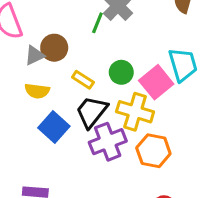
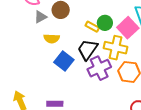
gray triangle: (35, 55) -> (40, 17), moved
yellow rectangle: (83, 80) -> (92, 27), moved

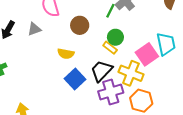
gray triangle: (40, 17) -> (34, 29), moved
green circle: (105, 23) -> (115, 37), moved

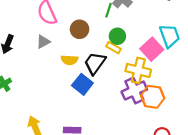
gray triangle: (34, 29) -> (43, 42), moved
black trapezoid: (101, 71) -> (95, 63), moved
purple cross: (111, 92) -> (134, 91), moved

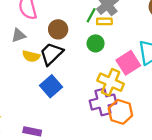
yellow rectangle: (113, 48) -> (104, 21), moved, turned -40
yellow semicircle: (69, 60) -> (31, 56), moved
black trapezoid: (95, 63) -> (51, 54), moved

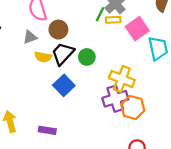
brown circle: (58, 29) -> (58, 30), moved
green circle: (96, 43) -> (87, 57), moved
pink square: (128, 63) -> (137, 29), moved

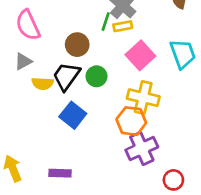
pink square: (137, 29) -> (140, 55), moved
brown circle: (58, 30) -> (77, 45), moved
purple cross: (115, 99) -> (142, 148), moved
orange hexagon: (133, 107) -> (131, 121), moved

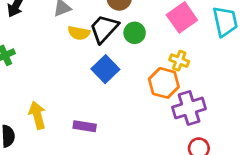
yellow cross: (143, 98) -> (179, 61), size x0.6
purple cross: (142, 148) -> (189, 108), moved

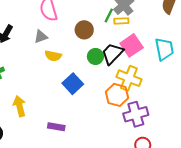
black trapezoid: (104, 29) -> (112, 54), moved
yellow cross: (179, 61) -> (129, 78), size x1.6
yellow arrow: (37, 115) -> (20, 106), moved

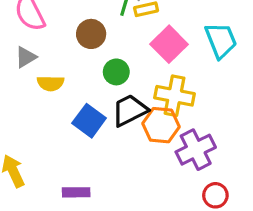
black trapezoid: (112, 54) -> (130, 110), moved, turned 30

